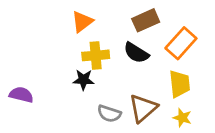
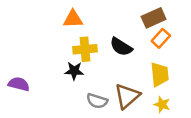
brown rectangle: (146, 20) -> (154, 18), moved
orange triangle: (82, 22) -> (73, 19), turned 35
orange rectangle: (181, 43) -> (161, 38), size x0.7

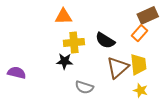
brown rectangle: (154, 18) -> (148, 15), moved
brown triangle: (127, 96) -> (118, 67), moved

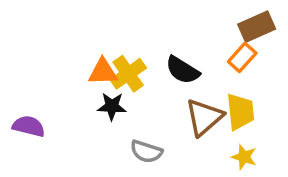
orange triangle: (63, 16) -> (103, 72), moved
yellow cross: (74, 42) -> (128, 74), turned -30

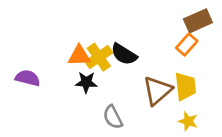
black semicircle: (182, 70) -> (124, 54), moved
purple semicircle: (29, 126) -> (28, 78), moved
gray semicircle: (146, 152) -> (113, 117), turned 45

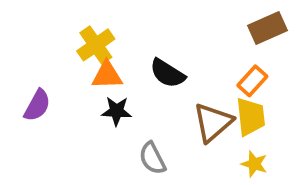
orange rectangle: (187, 45) -> (252, 81), moved
yellow cross: (99, 57) -> (96, 45), moved
purple semicircle: (28, 78) -> (37, 105), turned 105

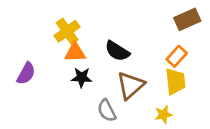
brown triangle: (213, 122) -> (130, 85), moved
yellow star: (254, 164) -> (163, 114), moved, turned -30

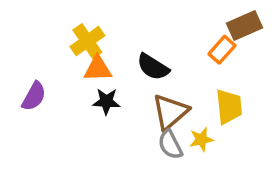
orange rectangle: (177, 56) -> (222, 50), moved
gray semicircle: (107, 110) -> (170, 145), moved
yellow star: (163, 114) -> (201, 139), moved

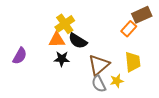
yellow cross: (87, 41) -> (65, 24), moved
black semicircle: (153, 67) -> (78, 41), moved

